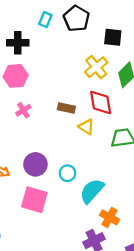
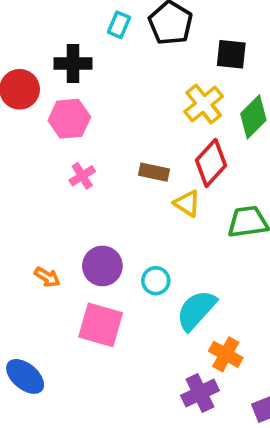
red diamond: (101, 102) -> (211, 163), turned 52

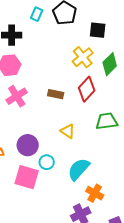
pink cross: (82, 176) -> (17, 96), size x1.5
yellow triangle: (187, 203) -> (68, 131), moved
cyan circle: (156, 281) -> (47, 162), moved

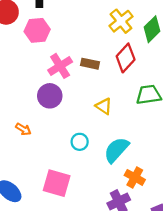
pink cross: (17, 96) -> (60, 66), moved
purple circle: (28, 145) -> (50, 96), moved
pink square: (27, 177) -> (57, 183), moved

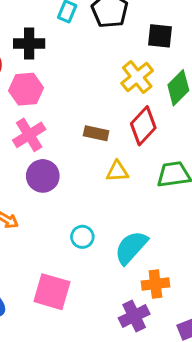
pink cross: (60, 66) -> (29, 135), moved
yellow triangle: (104, 106) -> (117, 171), moved, turned -36
orange cross: (135, 177) -> (155, 284), turned -36

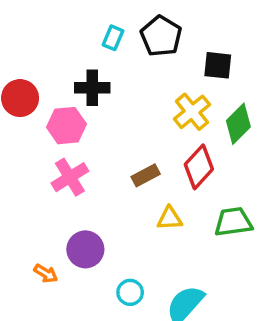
black cross: (29, 43) -> (92, 88), moved
brown rectangle: (96, 133) -> (146, 175), turned -40
purple circle: (43, 176) -> (85, 249), moved

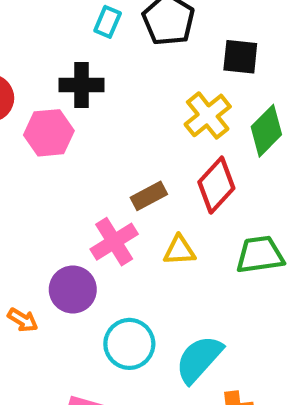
pink cross: (70, 177) -> (114, 242), moved
cyan circle: (130, 292) -> (129, 344), size x1.5

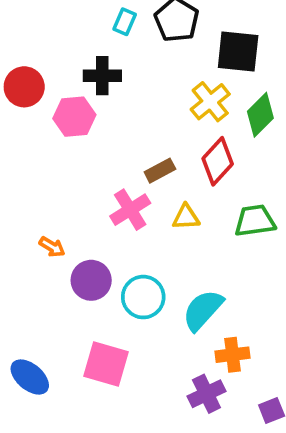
black square: (240, 57) -> (238, 51), size x1.4
purple circle: (73, 290) -> (91, 280), moved
orange arrow: (23, 320) -> (52, 247), moved

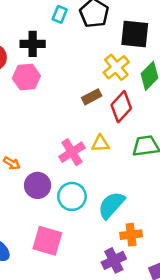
black cross: (102, 76) -> (33, 44), moved
brown rectangle: (160, 171) -> (92, 97), moved
pink cross: (130, 210) -> (72, 152), moved

